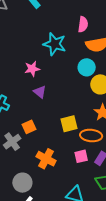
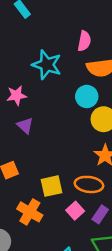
yellow square: (69, 124) -> (52, 186), moved
pink square: (81, 156) -> (75, 211), turned -32

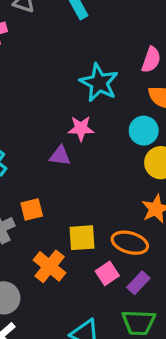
pink star: (17, 95) -> (81, 128), moved
purple triangle: (25, 126) -> (60, 156), turned -42

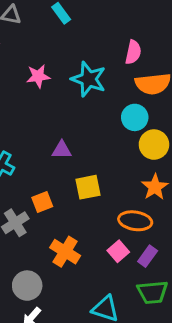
pink star: (81, 128) -> (38, 76), moved
yellow square: (82, 238) -> (88, 187), moved

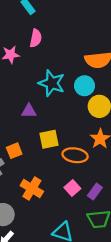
pink semicircle: (133, 52) -> (36, 38), moved
cyan star: (89, 79) -> (52, 83), moved
orange ellipse: (135, 221) -> (75, 155), moved

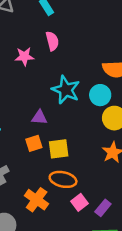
pink semicircle: (36, 38) -> (52, 41), turned -30
orange square: (14, 151) -> (34, 143), moved
orange ellipse: (75, 155) -> (63, 179), moved

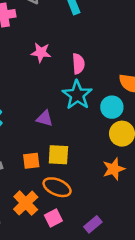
pink semicircle: (52, 41) -> (78, 64), moved
orange square: (34, 143) -> (31, 161), moved
pink square: (80, 202) -> (53, 218), moved

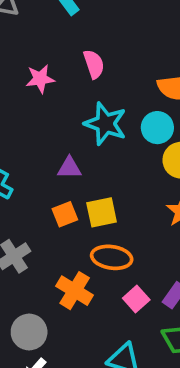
pink semicircle: (78, 64) -> (94, 64), moved
orange square: (31, 161) -> (65, 214), moved
pink square: (53, 218) -> (136, 299), moved

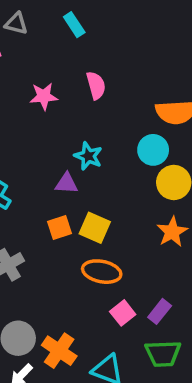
cyan star: (105, 124) -> (88, 156), moved, size x0.7
yellow square: (102, 212) -> (95, 228), turned 32
orange cross: (75, 291) -> (59, 351), moved

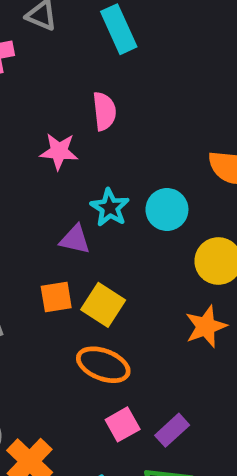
cyan rectangle: (74, 25) -> (119, 29), size x1.4
pink semicircle: (96, 85) -> (104, 111), moved
pink star: (44, 96) -> (59, 151), moved
cyan circle: (153, 150) -> (167, 210), moved

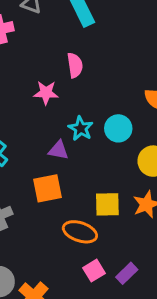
orange square: (56, 297) -> (48, 188), size x1.4
yellow square: (103, 305) -> (107, 204), moved, turned -32

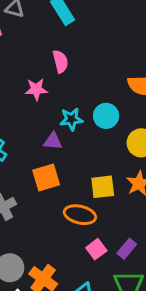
cyan star: (81, 128) -> (71, 119), turned -30

